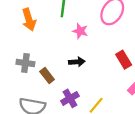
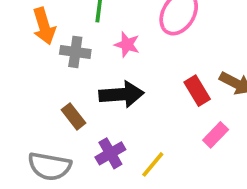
black arrow: (77, 62) -> (121, 94), size x1.6
gray cross: (25, 63) -> (75, 52), moved

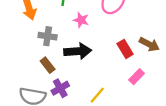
gray cross: (75, 52) -> (48, 36), moved
purple cross: (110, 153) -> (60, 88), moved

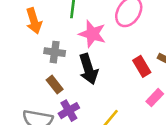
pink star: (81, 20) -> (92, 34), size x1.5
black arrow: (78, 51) -> (88, 69), turned 76

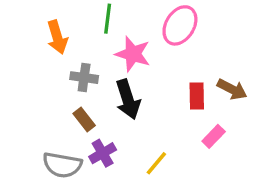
red rectangle: (142, 66) -> (197, 96), turned 30

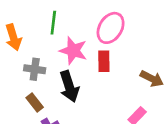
red rectangle: (197, 96) -> (104, 61), moved

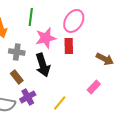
pink star: (73, 51) -> (46, 38), turned -30

